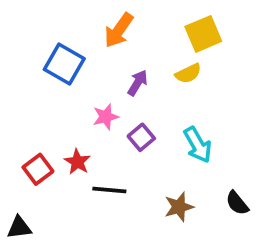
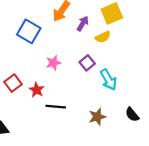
purple arrow: (138, 83) -> (83, 24), moved
purple square: (141, 137) -> (87, 63), moved
red square: (38, 169) -> (13, 83), moved

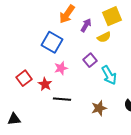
blue square: (29, 31) -> (52, 42), moved
pink star: (53, 63) -> (61, 68), moved

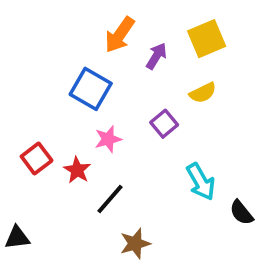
yellow semicircle: (104, 37) -> (203, 93), moved
cyan arrow: (109, 75) -> (201, 182), moved
black line: (62, 99) -> (110, 199), turned -54
brown star: (99, 108) -> (135, 243), moved

